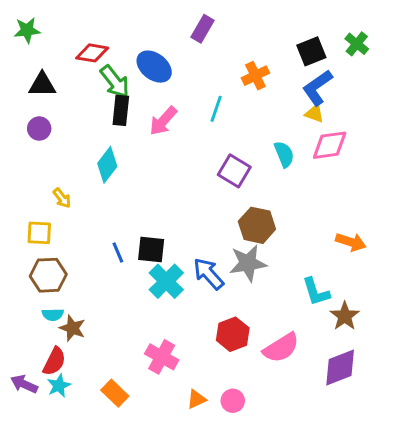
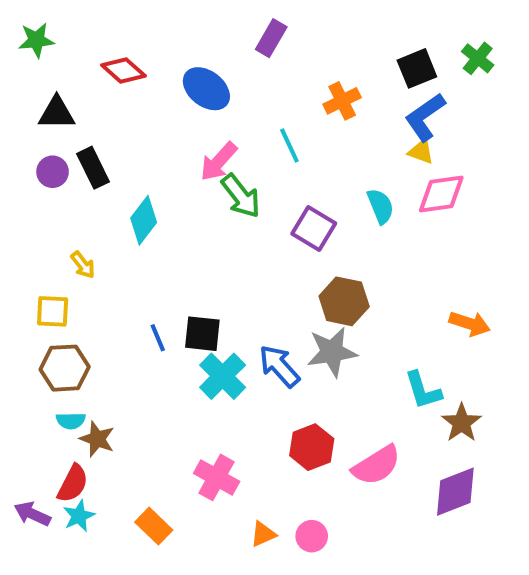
red diamond: (92, 53) -> (123, 71), turned 32
green arrow: (115, 82) -> (241, 196), moved
cyan line: (216, 109) -> (289, 145), turned -44
black rectangle: (121, 110) -> (93, 168), moved, turned -32

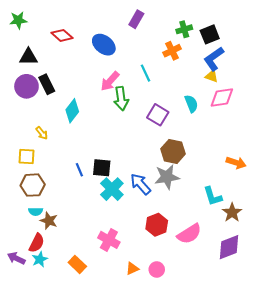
green cross: (478, 58) -> (184, 29), moved, turned 35
purple circle: (53, 172) -> (26, 86), size x1.5
green arrow: (241, 196) -> (121, 99), turned 30

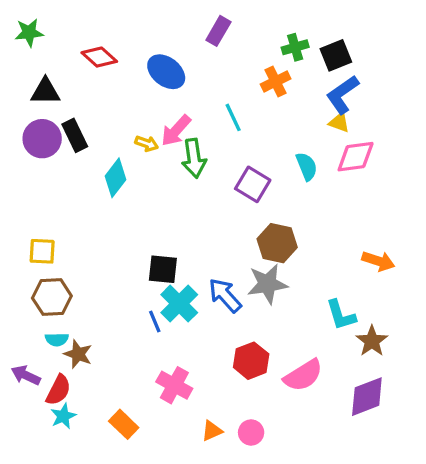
yellow arrow: (42, 133) -> (147, 144), moved, turned -32
blue line: (79, 170) -> (155, 321), moved
purple arrow: (16, 258) -> (26, 375), moved

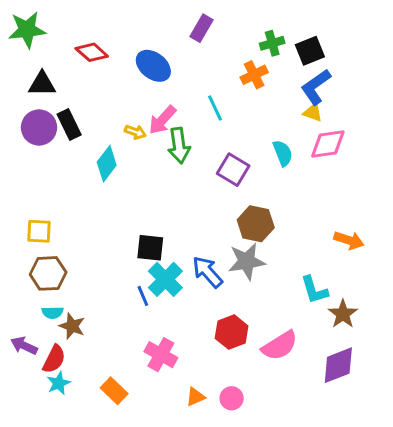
green star: (29, 33) -> (27, 30), size x1.4

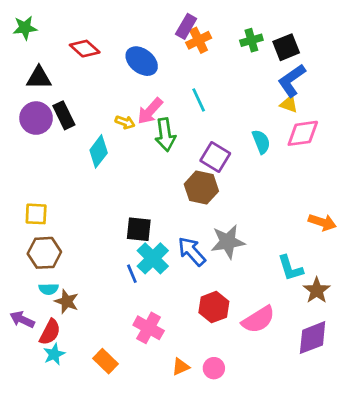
green star: (27, 30) -> (25, 28), size x0.7
orange cross: (254, 75) -> (199, 40), moved
brown hexagon: (256, 224) -> (201, 188), moved

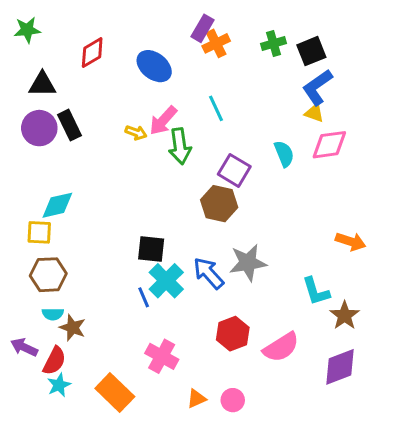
red diamond: (85, 49) -> (92, 53), turned -72
cyan diamond: (99, 151) -> (57, 205), moved, turned 40
orange rectangle: (106, 361) -> (115, 393), size x1.4

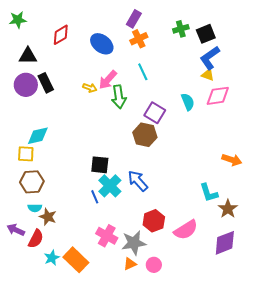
orange cross: (216, 43) -> (139, 39), moved
gray star: (248, 263) -> (134, 243), moved
cyan star: (59, 385) -> (52, 258), moved

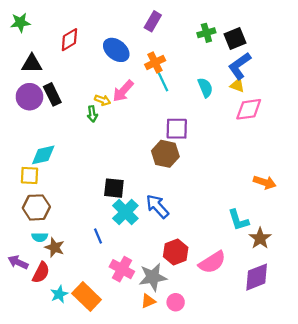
orange cross: (139, 39) -> (155, 62), moved
green arrow: (119, 97) -> (92, 114), moved, size x0.6
cyan semicircle: (188, 102) -> (205, 88), moved
purple square: (155, 113) -> (177, 129), turned -30
blue line: (95, 197) -> (98, 236), moved

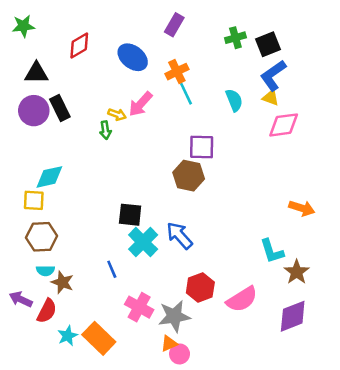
pink circle: (176, 302) -> (180, 354), moved

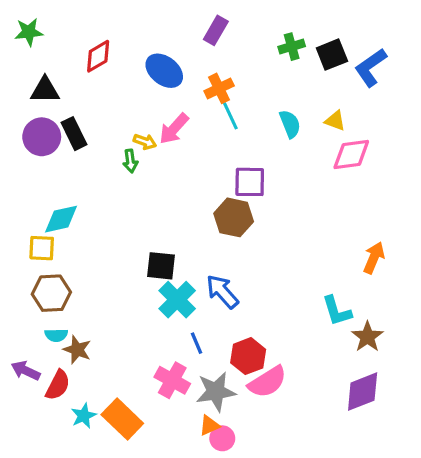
blue L-shape: (273, 75) -> (371, 67), moved
orange arrow: (302, 208) -> (374, 258), turned -85
blue line: (112, 269) -> (196, 343), moved
pink semicircle: (242, 299) -> (267, 382), moved

